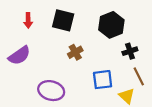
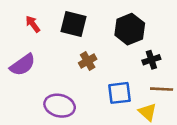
red arrow: (28, 20) -> (33, 24), turned 144
brown line: (139, 76) -> (162, 89), turned -60

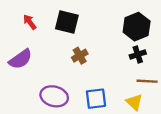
black hexagon: (130, 29) -> (137, 27), moved
blue square: (119, 93) -> (96, 99), moved

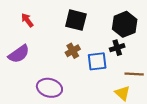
black square: (67, 22) -> (76, 20), moved
black cross: (138, 54) -> (117, 48), moved
blue square: (96, 99) -> (97, 61), moved

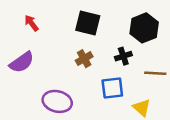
black cross: (117, 48) -> (123, 56), moved
blue square: (97, 61) -> (112, 88), moved
brown line: (134, 74) -> (155, 73), moved

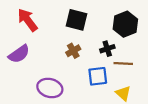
red arrow: (31, 23) -> (28, 20), size x1.6
brown line: (155, 73) -> (123, 64), moved

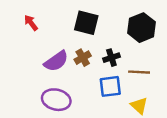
red arrow: (28, 20) -> (31, 23), size x0.6
black cross: (107, 49) -> (111, 58), moved
purple semicircle: (19, 54) -> (56, 61), moved

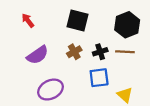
purple semicircle: (56, 61) -> (38, 55), moved
brown line: (139, 72) -> (125, 52), moved
purple ellipse: (56, 100) -> (51, 90), turned -40

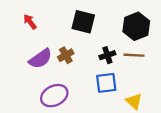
brown cross: (74, 52) -> (66, 55), moved

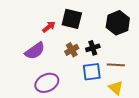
red arrow: (30, 22) -> (49, 27), moved, turned 88
brown cross: (66, 55) -> (72, 50), moved
brown line: (134, 55) -> (116, 65), moved

